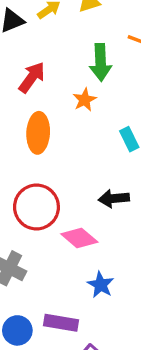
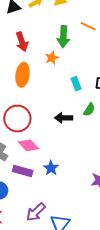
red arrow: (32, 77) -> (22, 42), turned 120
pink diamond: (79, 238) -> (28, 145), moved
purple rectangle: (61, 323) -> (23, 171), moved

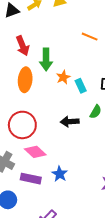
orange line: (88, 26) -> (90, 37), moved
green arrow: (63, 37) -> (46, 60), moved
orange star: (52, 58) -> (63, 77), moved

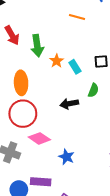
orange ellipse: (25, 80) -> (21, 83), moved
purple rectangle: (31, 179) -> (41, 182), moved

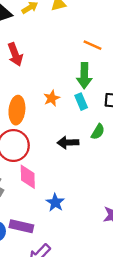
green arrow: (37, 46) -> (84, 76), moved
orange star: (57, 61) -> (52, 98), moved
pink diamond: (39, 138) -> (28, 177), turned 45

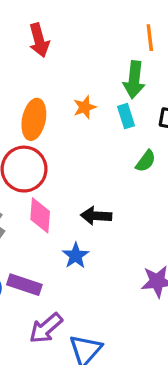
orange line: (92, 45) -> (150, 38), turned 54
black arrow: (68, 143) -> (96, 216), moved

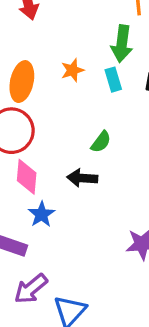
green semicircle: (146, 161) -> (101, 142), moved
blue star: (76, 256) -> (42, 214), moved

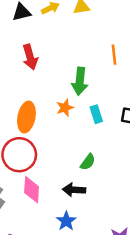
green arrow: (122, 44) -> (80, 81), moved
blue star: (42, 214) -> (66, 221), moved

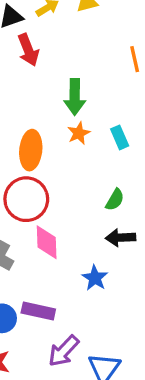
red arrow: (30, 57) -> (28, 50), moved
green arrow: (80, 81) -> (75, 97), moved
black arrow: (74, 190) -> (120, 238), moved

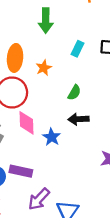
orange star: (79, 133) -> (44, 68), moved
cyan rectangle: (120, 137) -> (77, 49), turned 49
blue star: (95, 278) -> (52, 137), moved

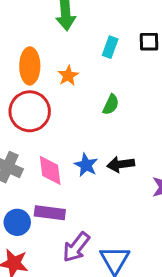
black arrow: (78, 119) -> (121, 164), moved
pink diamond: (26, 123) -> (50, 170), moved

